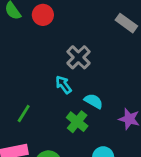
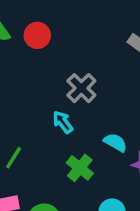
cyan semicircle: (94, 101) -> (115, 142), moved

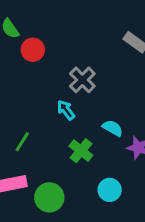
red circle: (37, 35) -> (33, 50), moved

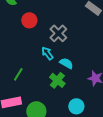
red circle: (33, 50) -> (29, 20), moved
cyan semicircle: (113, 128) -> (66, 63), moved

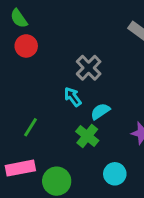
red circle: (29, 20) -> (26, 46), moved
cyan semicircle: (66, 63) -> (100, 111), turned -64

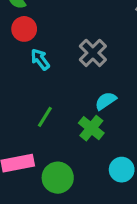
cyan arrow: (73, 97) -> (40, 59), moved
green line: (31, 127) -> (45, 117), moved

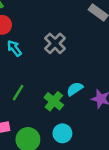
cyan semicircle: (106, 101) -> (75, 89), moved
cyan circle: (122, 170) -> (62, 133), moved

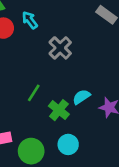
cyan arrow: (14, 48) -> (30, 20), moved
green line: (18, 93) -> (34, 93), moved

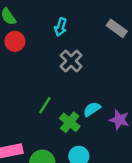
cyan arrow: (30, 20) -> (61, 27), moved, turned -126

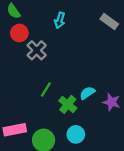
gray cross: (71, 61) -> (37, 50), moved

